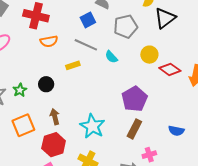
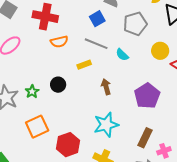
brown arrow: (55, 117) -> (106, 87), moved
cyan star: (92, 126) -> (106, 125), turned 30
brown rectangle: (134, 129) -> (145, 138), moved

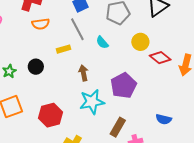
gray line: (96, 44) -> (77, 29), turned 35
cyan star: (106, 125) -> (92, 102), moved
red hexagon: (68, 145) -> (51, 115), moved

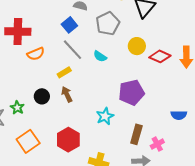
brown arrow: (83, 73) -> (67, 94), moved
purple pentagon: (123, 86) -> (131, 93), turned 30
cyan star: (92, 102) -> (105, 116), size x0.7

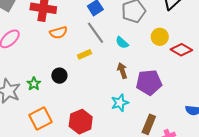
brown arrow: (67, 94) -> (122, 71), moved

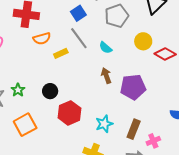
yellow rectangle: (84, 54) -> (61, 53), moved
black circle: (59, 76) -> (50, 91), moved
cyan star: (120, 103) -> (104, 124), moved
red hexagon: (81, 122) -> (69, 113), moved

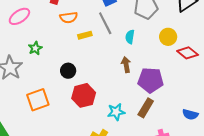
cyan semicircle: (106, 48) -> (130, 37), turned 48
green star: (18, 90) -> (35, 48), moved
brown rectangle: (134, 129) -> (146, 108), moved

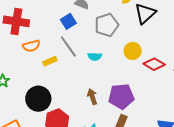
cyan semicircle: (130, 37) -> (95, 56), turned -88
brown arrow: (126, 65) -> (92, 97), moved
black circle: (68, 71) -> (38, 99), size x1.6

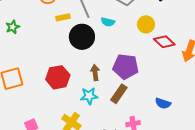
brown arrow: (92, 97) -> (95, 73), moved
black circle: (38, 99) -> (82, 37), moved

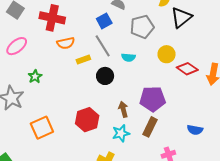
black circle: (82, 37) -> (105, 76), size x0.7

